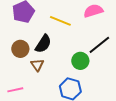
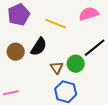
brown triangle: (37, 65) -> (57, 68), moved

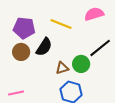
purple pentagon: (19, 15) -> (24, 28), moved, turned 30
brown triangle: (57, 68) -> (62, 68), turned 48

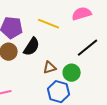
green circle: (81, 64) -> (72, 73), moved

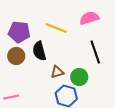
black semicircle: (32, 47) -> (39, 51), turned 132
black line: (88, 48) -> (95, 52), turned -70

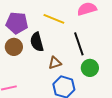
black line: (95, 52) -> (79, 44), moved
green circle: (79, 77) -> (90, 68), moved

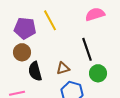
yellow line: (54, 19) -> (50, 20), moved, turned 40
black semicircle: (37, 42) -> (35, 71), moved

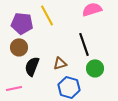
black semicircle: (35, 71) -> (32, 66), turned 36

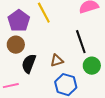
purple pentagon: (22, 23) -> (19, 21), turned 30

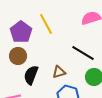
black line: (81, 42) -> (83, 53), turned -40

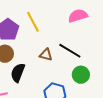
brown triangle: (59, 72) -> (46, 55), moved, turned 32

